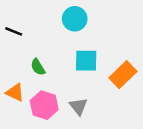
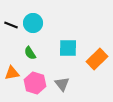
cyan circle: (75, 19) -> (33, 23), moved
orange triangle: (15, 92) -> (12, 73), turned -35

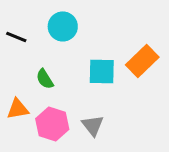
cyan circle: (33, 23) -> (63, 26), moved
orange rectangle: (97, 59) -> (142, 61), moved

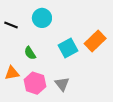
cyan square: (102, 71) -> (68, 48), turned -30

